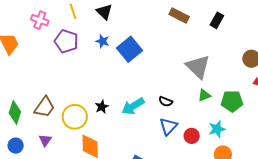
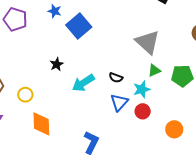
blue star: (102, 41) -> (55, 11), moved
black star: (102, 107) -> (57, 64), moved
yellow circle: (75, 117) -> (25, 95), size x0.6
cyan star: (217, 129) -> (142, 89), moved

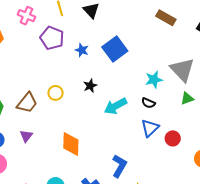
blue star: (55, 11) -> (82, 50), moved
cyan star: (142, 89) -> (154, 80), moved
yellow circle: (25, 95) -> (56, 93), moved

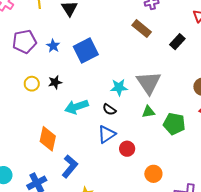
purple pentagon: (52, 38) -> (24, 42), moved, turned 30
yellow circle: (56, 93) -> (32, 84), moved
orange diamond: (71, 144) -> (48, 139), moved

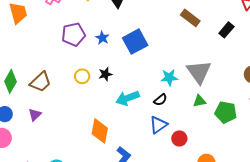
black semicircle: (109, 109) -> (160, 100), turned -72

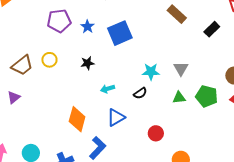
gray triangle: (199, 72) -> (181, 69), size x0.6
yellow circle: (82, 76) -> (49, 60), moved
cyan arrow: (127, 98) -> (108, 89), size x0.6
green pentagon: (226, 112) -> (207, 96), moved
blue triangle: (158, 125) -> (116, 118), moved

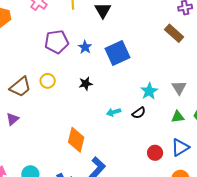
cyan star: (151, 72) -> (149, 91), turned -30
cyan arrow: (108, 89) -> (114, 112), moved
blue triangle: (116, 118) -> (180, 147), moved

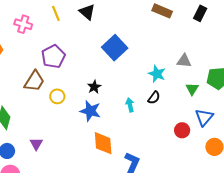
blue star: (85, 47) -> (90, 111), moved, size x1.5
brown trapezoid: (20, 87) -> (34, 81), moved
gray triangle: (179, 88) -> (184, 61), turned -35
cyan arrow: (114, 112) -> (130, 105), turned 112
green triangle: (178, 117) -> (192, 89), turned -32

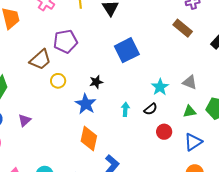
green triangle: (192, 89) -> (190, 111), turned 32
red circle: (182, 130) -> (164, 132), moved

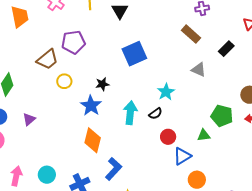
gray triangle: (190, 82) -> (199, 70), moved
cyan arrow: (125, 109) -> (130, 113), size x1.6
green triangle: (190, 111) -> (204, 135), moved
blue triangle: (193, 142) -> (182, 156), moved

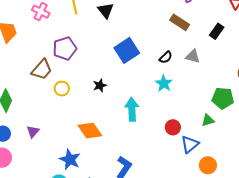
blue star: (91, 106) -> (70, 160), moved
black semicircle: (155, 114) -> (166, 57), moved
orange diamond: (93, 140) -> (90, 130), moved, turned -40

